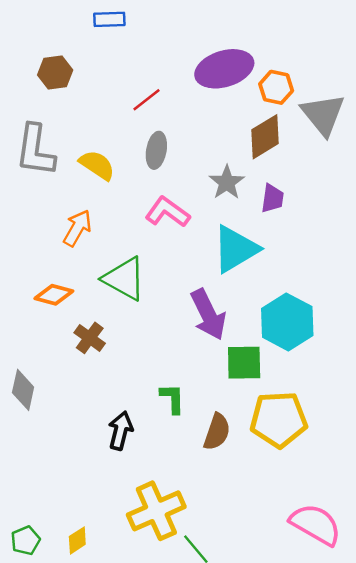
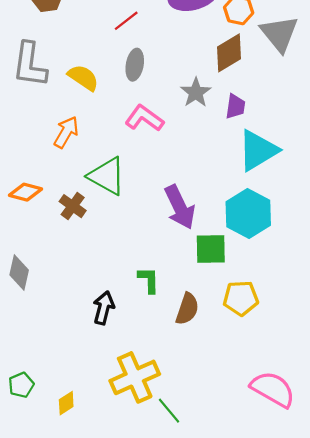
cyan triangle: (235, 249) -> (258, 150), moved
orange diamond: (54, 295) -> (25, 192), moved
brown cross: (90, 338) -> (73, 206), moved
yellow pentagon: (279, 419) -> (241, 298), size x0.7
green pentagon: (25, 540) -> (21, 385), moved

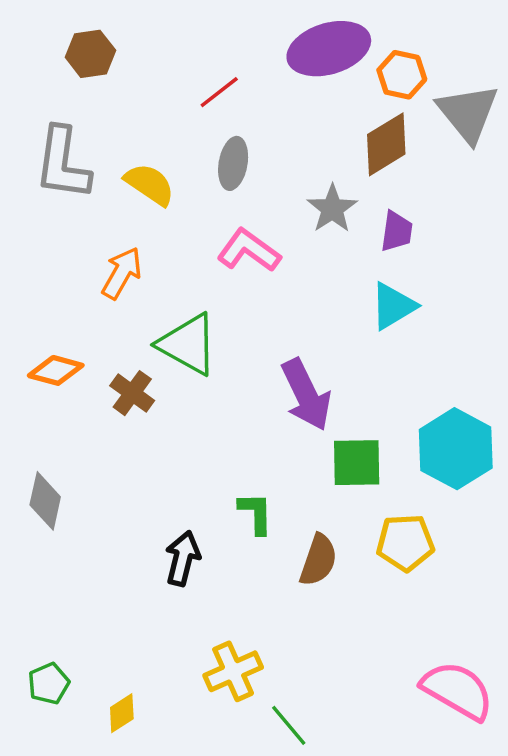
cyan triangle: (258, 150) -> (393, 306), moved, size x0.7
cyan hexagon: (248, 214) -> (456, 449), moved
yellow cross: (135, 377) -> (233, 671), size x0.7

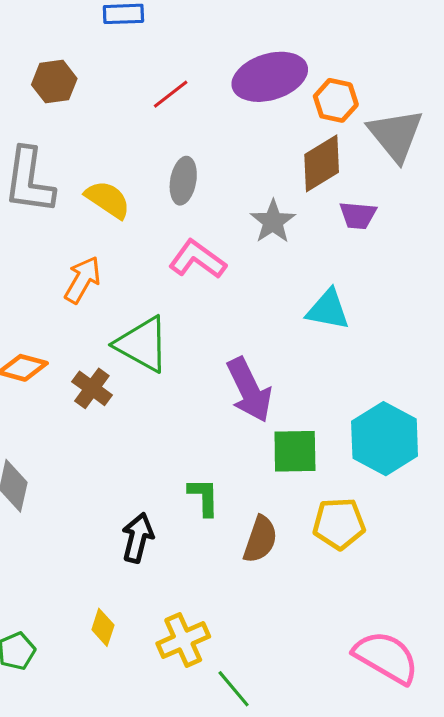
red line: (219, 92) -> (171, 94), moved
purple trapezoid: (397, 231) -> (358, 215), moved, turned 87
cyan triangle: (393, 306) -> (328, 310), turned 42
yellow diamond: (122, 713) -> (103, 627), moved, turned -39

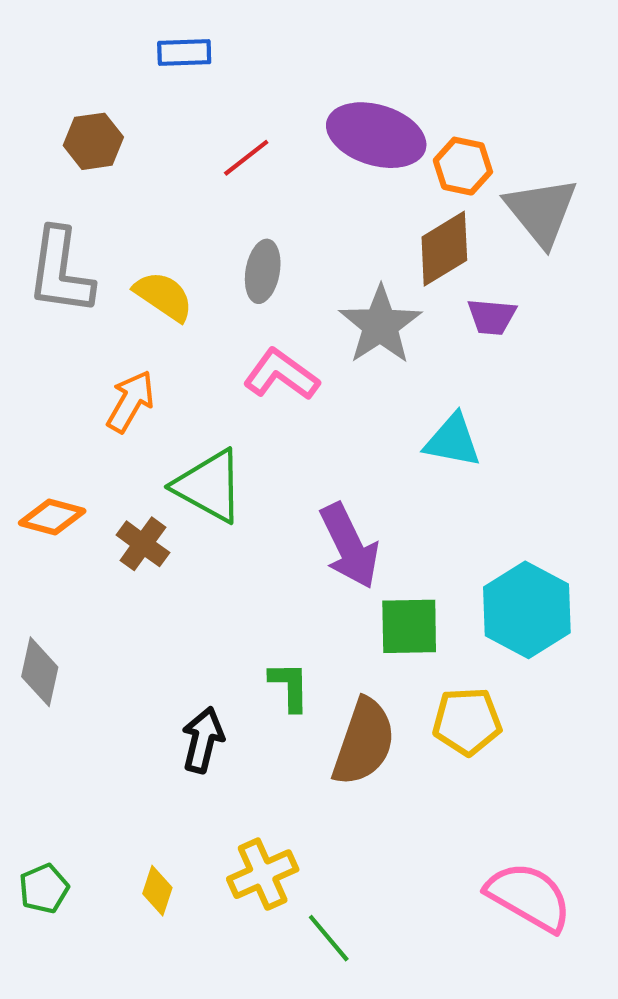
purple ellipse: (270, 77) -> (376, 135), turned 34
gray star: (273, 222) -> (380, 325), size x1.4
brown semicircle: (260, 539) -> (364, 742), size x1.4
yellow diamond: (103, 627) -> (157, 891), moved

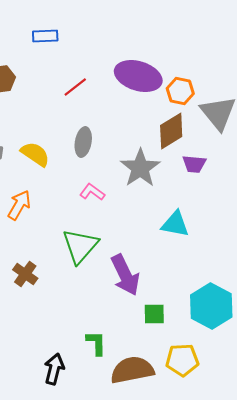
pink L-shape: (281, 375) -> (92, 192), size x0.7
green triangle: (209, 486) -> (80, 246), moved, turned 42
green square: (409, 626) -> (154, 314), size x0.7
brown semicircle: (364, 742) -> (132, 370), turned -120

